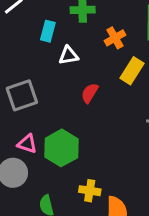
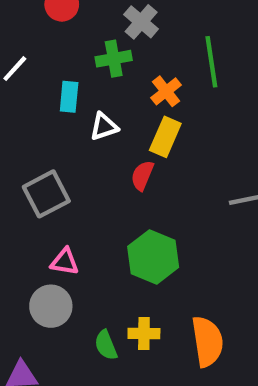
yellow rectangle: (132, 71) -> (165, 137), moved
green hexagon: (61, 148) -> (153, 257), moved
yellow cross: (90, 191) -> (144, 333), moved

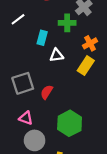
red semicircle: (142, 176) -> (47, 92), moved
gray circle: (51, 306) -> (35, 140), moved

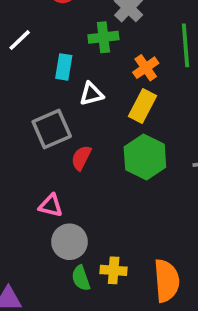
gray square: (23, 83) -> (52, 129), moved
green hexagon: (70, 123) -> (145, 157), moved

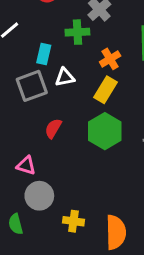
gray square: (52, 129) -> (32, 86), moved
green semicircle: (81, 278) -> (16, 224), moved

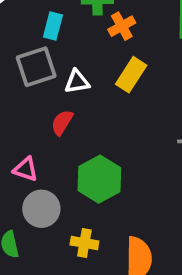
orange cross: (110, 59) -> (122, 26), moved
white triangle: (65, 77) -> (77, 82), moved
green hexagon: (105, 131) -> (99, 179), moved

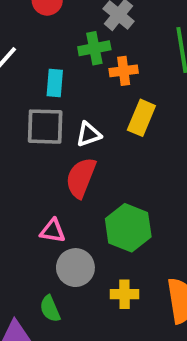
orange cross: (122, 26) -> (124, 71), turned 32
gray square: (36, 67) -> (45, 127), turned 30
red semicircle: (62, 122) -> (81, 178), size x1.5

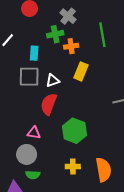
gray circle: (75, 268) -> (27, 154), moved
green semicircle: (50, 309) -> (33, 175), turned -64

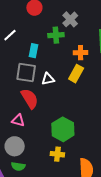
orange cross: (71, 46) -> (81, 53), moved
red semicircle: (49, 104) -> (30, 99), moved, turned 120
pink triangle: (34, 133) -> (18, 120), moved
yellow cross: (73, 167) -> (57, 154), moved

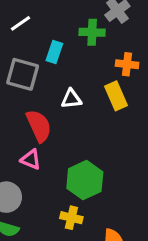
gray square: (26, 73) -> (23, 74), moved
yellow rectangle: (76, 74) -> (116, 96), turned -60
pink triangle: (18, 120) -> (31, 159), moved

